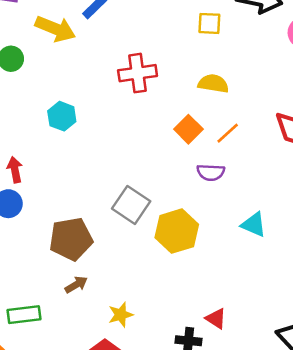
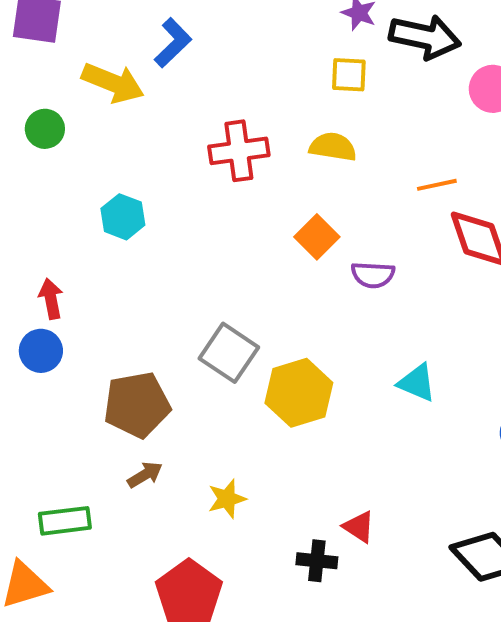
yellow semicircle: (213, 84) -> (333, 147), moved
orange line: (228, 133) -> (437, 185), moved, turned 30
purple semicircle: (211, 172) -> (373, 275), moved
yellow star: (121, 315) -> (227, 499), moved

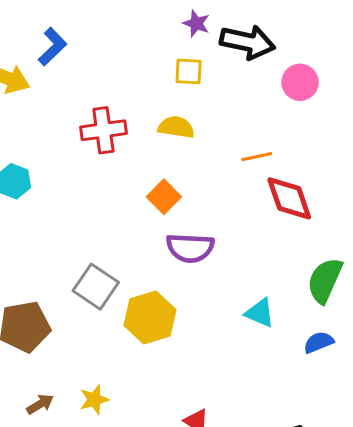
purple semicircle: (373, 275) -> (190, 248), moved, size x1.4
cyan triangle: (417, 383) -> (260, 313), moved
brown arrow: (145, 475) -> (40, 404), moved

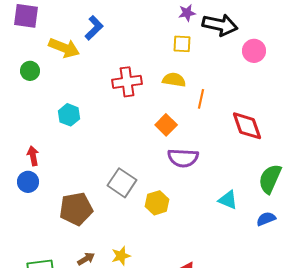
purple star: (196, 23) -> (187, 13), turned -30
orange line: (257, 157) -> (201, 99), moved, turned -66
yellow hexagon: (150, 317) -> (157, 203), size x0.7

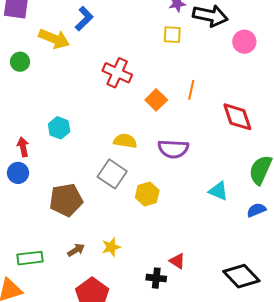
yellow semicircle: (174, 80) -> (125, 141), moved
red cross: (127, 82) -> (117, 73), turned 32
cyan hexagon: (69, 115) -> (59, 128), moved
orange square: (166, 125) -> (156, 100), moved

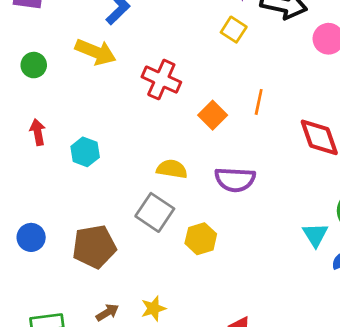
yellow square: (172, 35) -> (234, 30), turned 30
yellow arrow: (54, 39) -> (96, 52), moved
red arrow: (23, 147) -> (38, 132), moved
blue circle: (18, 173) -> (31, 237), moved
cyan triangle: (218, 191) -> (315, 235), moved, turned 35

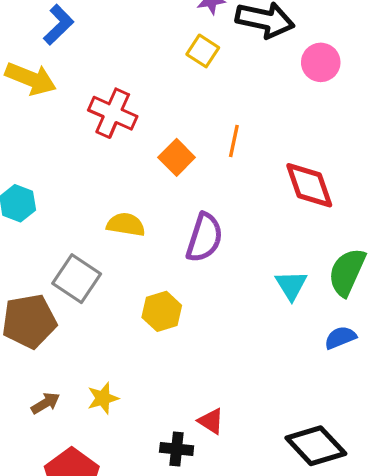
purple semicircle: (235, 180) -> (204, 238), turned -75
gray square: (155, 212) -> (77, 279), moved
cyan triangle: (315, 235) -> (291, 285), moved

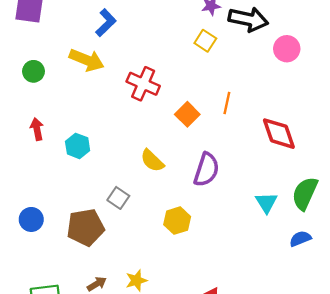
yellow semicircle: (126, 225) -> (152, 161), turned -145
gray square: (77, 279) -> (118, 198), size x0.7

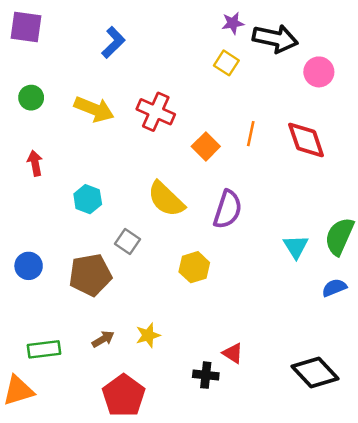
yellow arrow: (87, 60) -> (94, 109), moved
red diamond: (279, 134) -> (306, 140), moved
cyan hexagon: (78, 146) -> (88, 199), moved
yellow semicircle: (152, 161) -> (166, 199), size x1.4

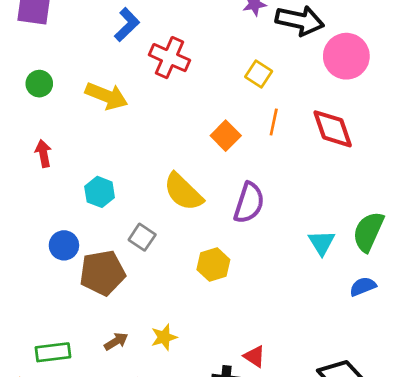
yellow square: (226, 63) -> (259, 74), moved
pink circle: (319, 72) -> (346, 56), size x1.4
red cross: (156, 112) -> (170, 58), moved
blue circle: (29, 266) -> (64, 245), moved

